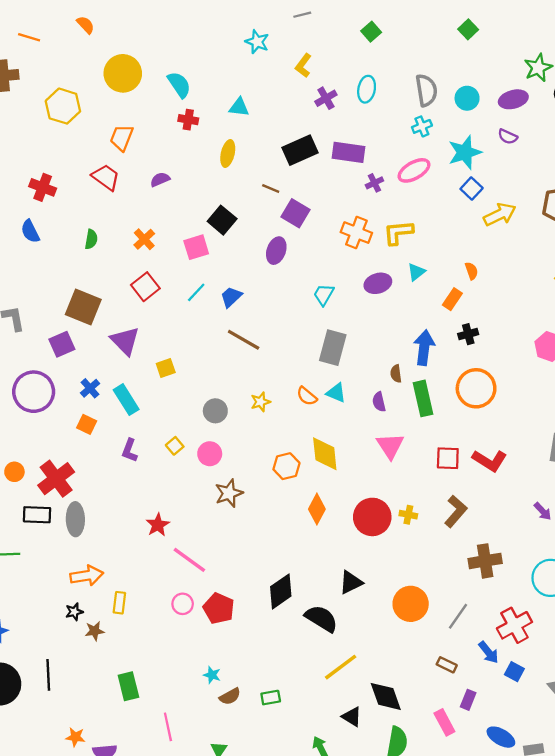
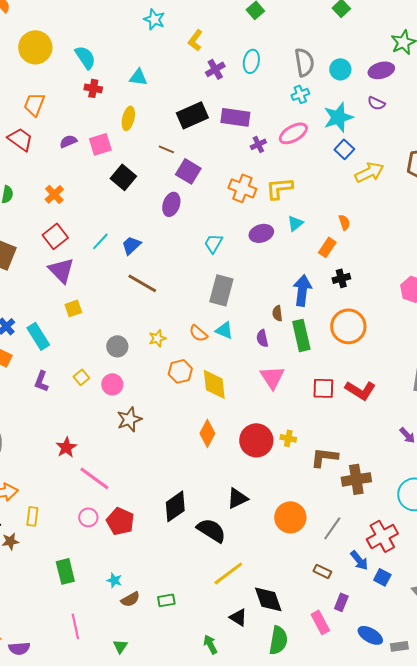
pink square: (196, 247) -> (100, 144), moved
purple triangle: (125, 341) -> (61, 270), moved
orange hexagon: (286, 466) -> (180, 371), moved
brown L-shape: (456, 511) -> (324, 457), moved, turned -124
green rectangle: (128, 686) -> (65, 571), moved

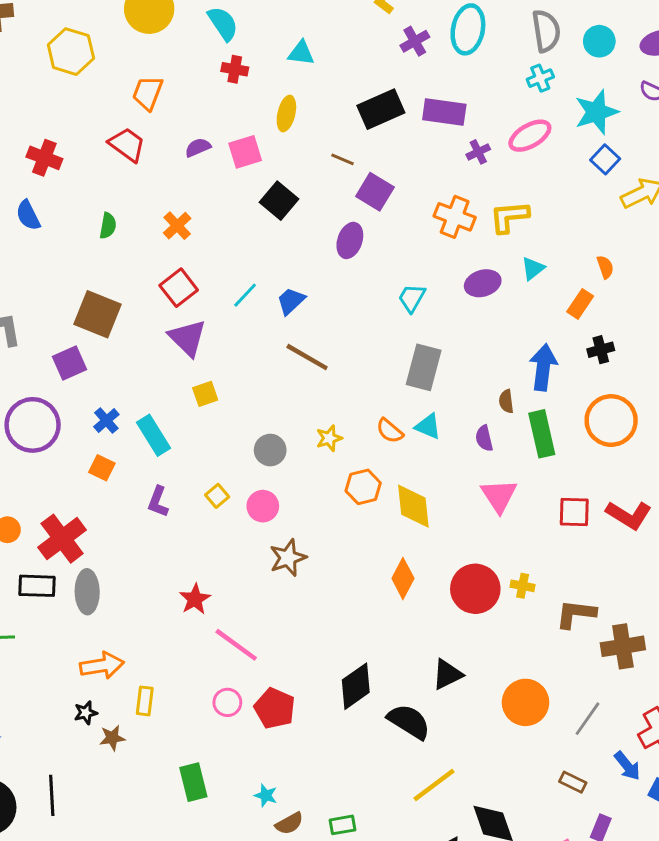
cyan ellipse: (251, 61) -> (468, 29), size x1.4

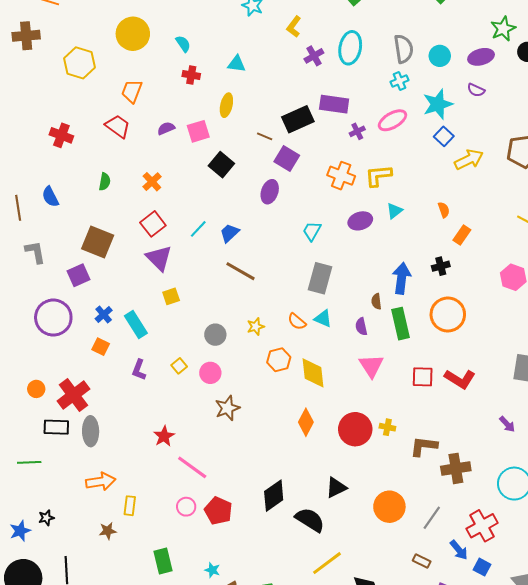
cyan semicircle: (223, 23) -> (183, 44), size x0.7
black rectangle: (381, 109) -> (298, 119), moved
blue semicircle: (28, 215) -> (50, 197), moved
orange rectangle: (580, 304) -> (462, 235), moved
black star: (86, 713) -> (46, 518), moved

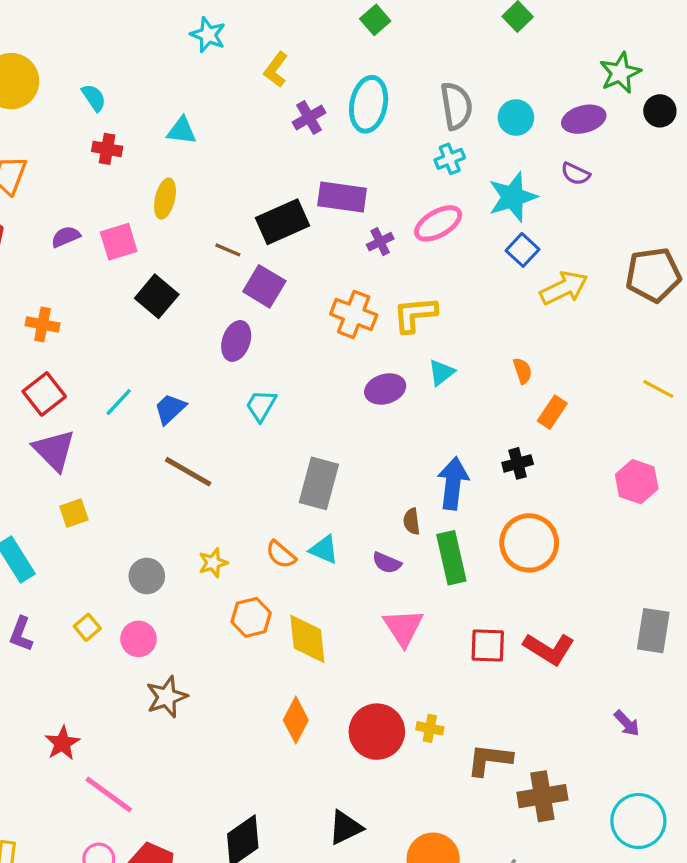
orange cross: (152, 182) -> (43, 324), turned -36
cyan trapezoid: (312, 231) -> (261, 406), moved
purple semicircle: (361, 327) -> (387, 563), turned -54

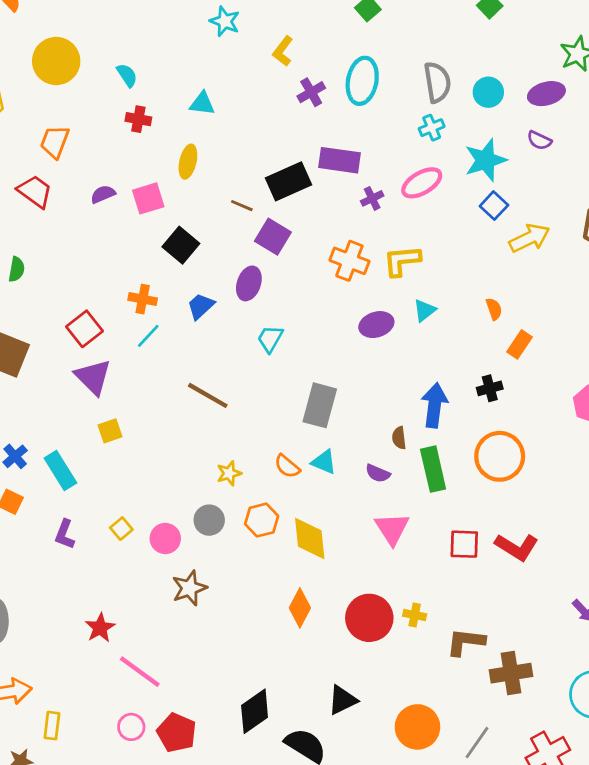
orange cross: (43, 324) -> (143, 299), moved
blue trapezoid: (170, 409) -> (201, 306), moved
gray circle: (147, 576) -> (209, 520), moved

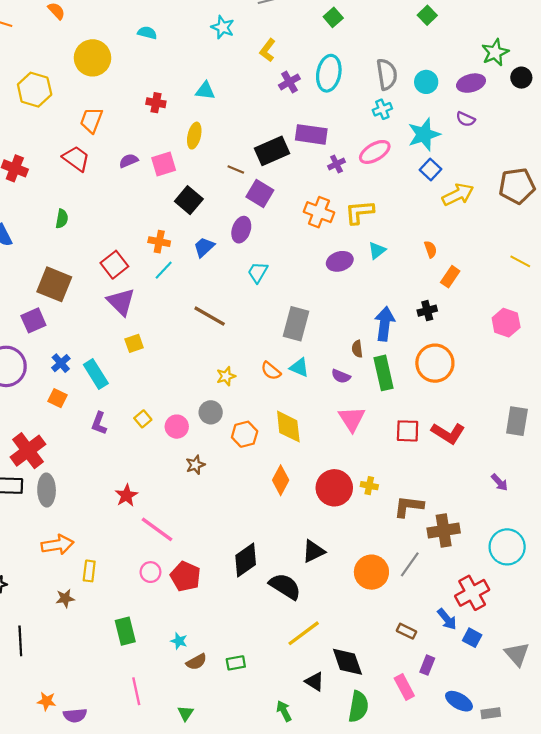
cyan semicircle: (127, 75) -> (147, 33), moved, turned -42
orange hexagon: (262, 520) -> (245, 434), moved
brown star: (189, 588) -> (195, 465), size x0.7
gray line: (477, 743) -> (410, 564), moved

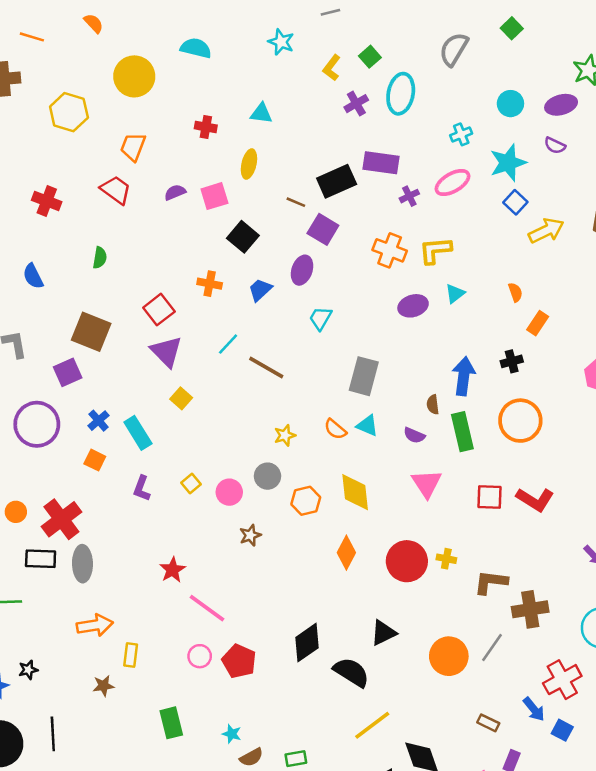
green square: (333, 17) -> (370, 57), moved
cyan semicircle: (147, 33) -> (196, 48), size x1.4
gray semicircle: (387, 74) -> (454, 49), moved, turned -140
cyan line: (164, 270) -> (228, 344), moved
yellow square: (134, 343) -> (181, 398), turned -30

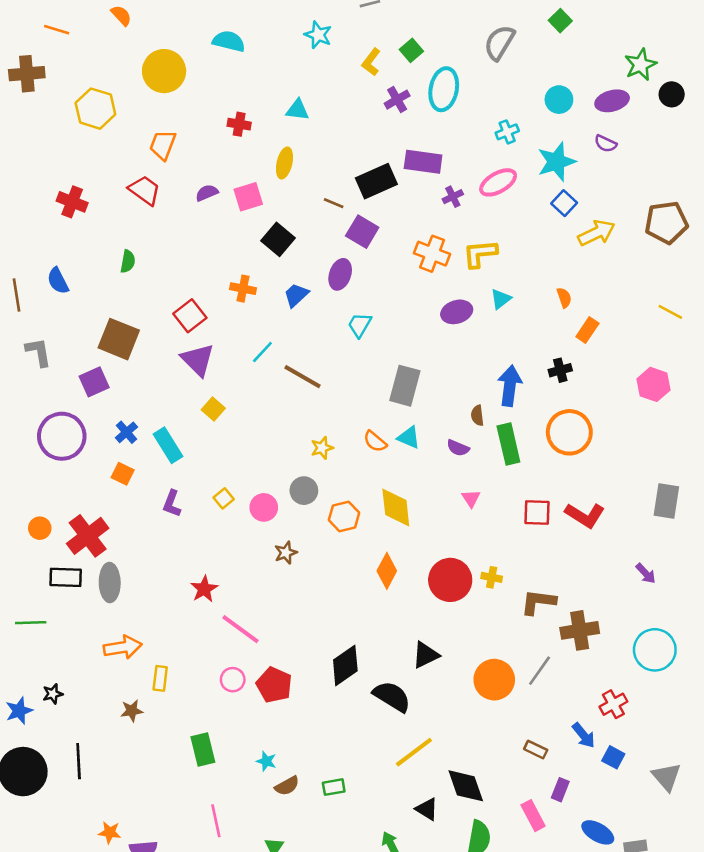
pink triangle: (427, 483) -> (471, 498), size x0.6
red cross: (562, 680) -> (613, 704), size x0.7

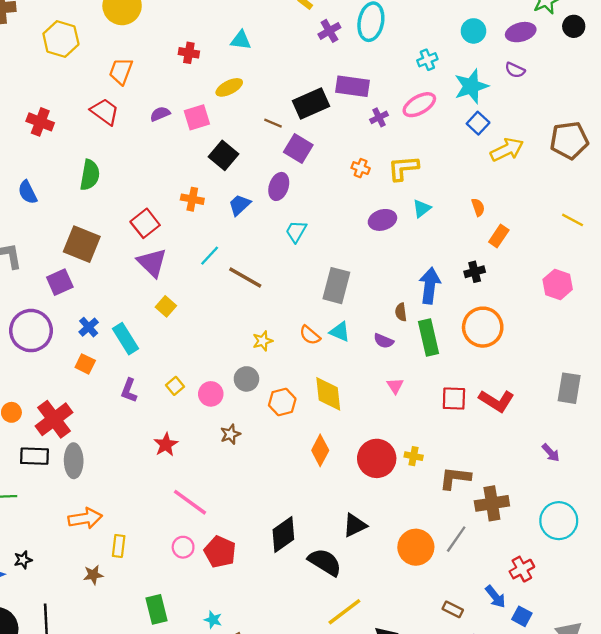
yellow ellipse: (284, 163) -> (229, 87), turned 50
orange cross: (432, 254) -> (361, 168), size x0.6
green semicircle: (128, 261) -> (90, 175), size x1.5
red star: (204, 589) -> (166, 445), moved

